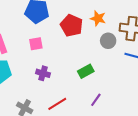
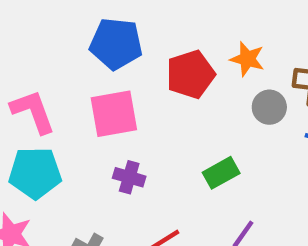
red pentagon: (71, 25) -> (190, 74), turned 30
pink square: (36, 44) -> (114, 114), size x1.6

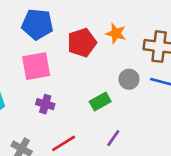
gray circle: (269, 107) -> (129, 79), moved

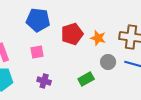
orange star: (116, 33) -> (98, 38), moved
pink square: (36, 66) -> (37, 52), size x0.6

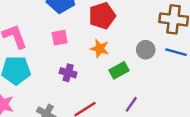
orange star: (98, 38) -> (100, 49), moved

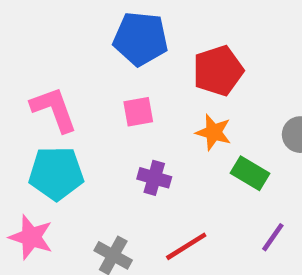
green rectangle: (119, 70) -> (250, 173), turned 60

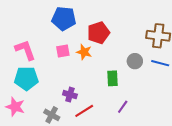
orange star: (214, 132) -> (84, 52), moved
green rectangle: (250, 173) -> (113, 78), turned 56
purple cross: (154, 178) -> (70, 95), moved

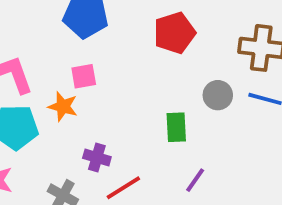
red pentagon: (98, 33) -> (174, 33), moved
orange star: (84, 52) -> (63, 106), moved

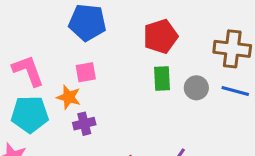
green rectangle: (176, 127) -> (162, 78), moved
purple cross: (97, 157) -> (84, 124), moved, turned -30

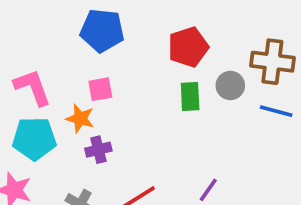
gray circle: (196, 88) -> (230, 86), moved

